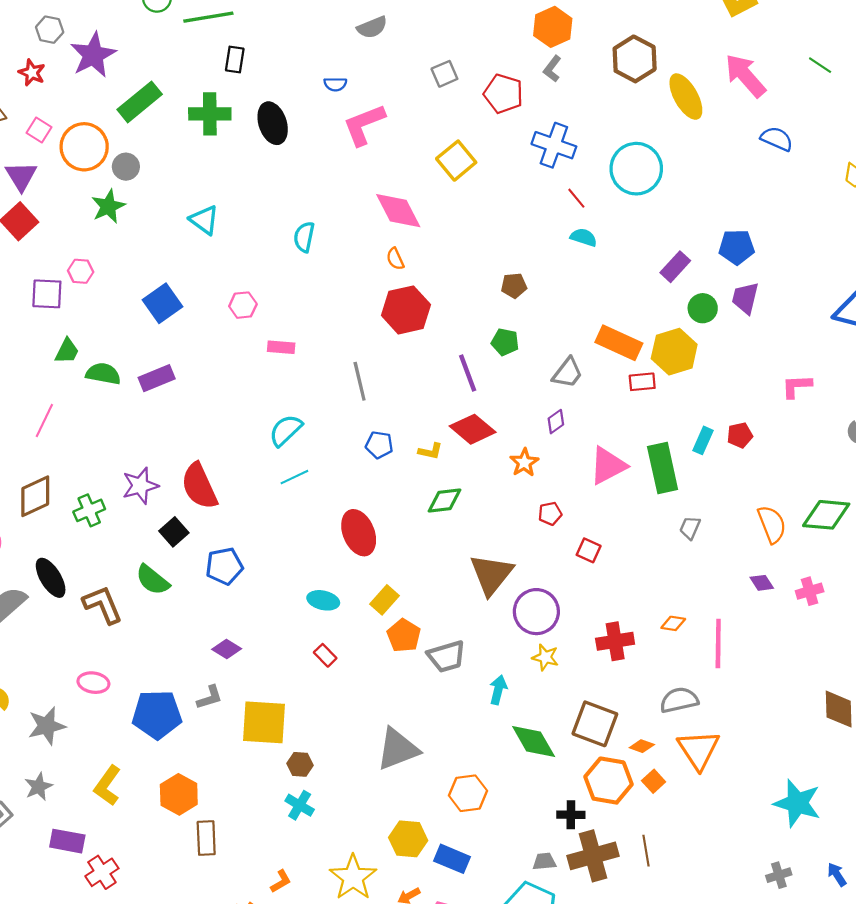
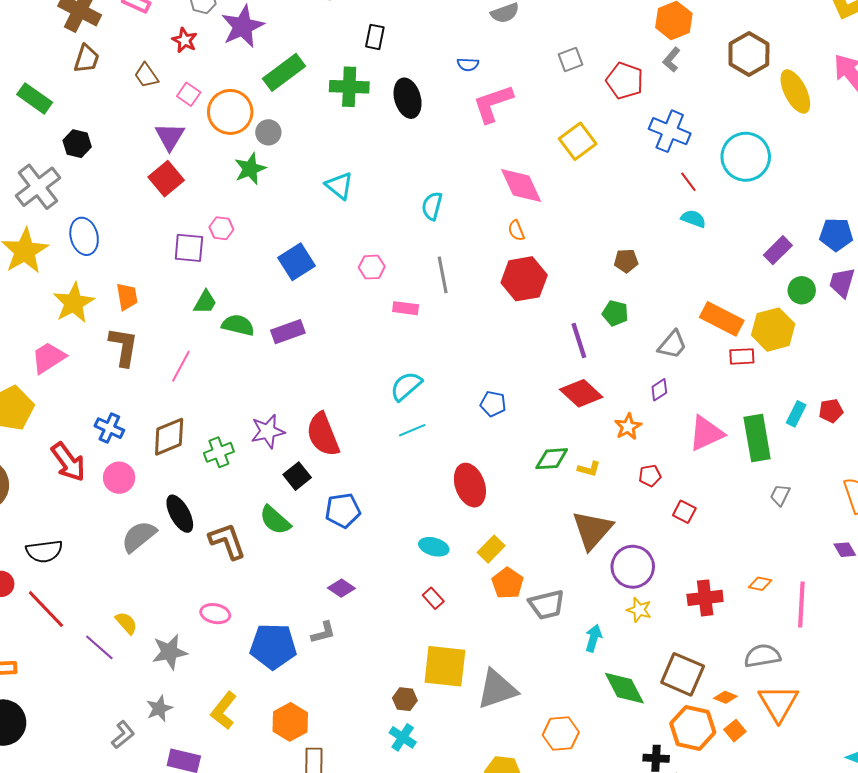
gray line: (360, 381) -> (443, 275), moved
yellow L-shape: (430, 451) -> (589, 469), moved
yellow square: (264, 722) -> (445, 666), moved

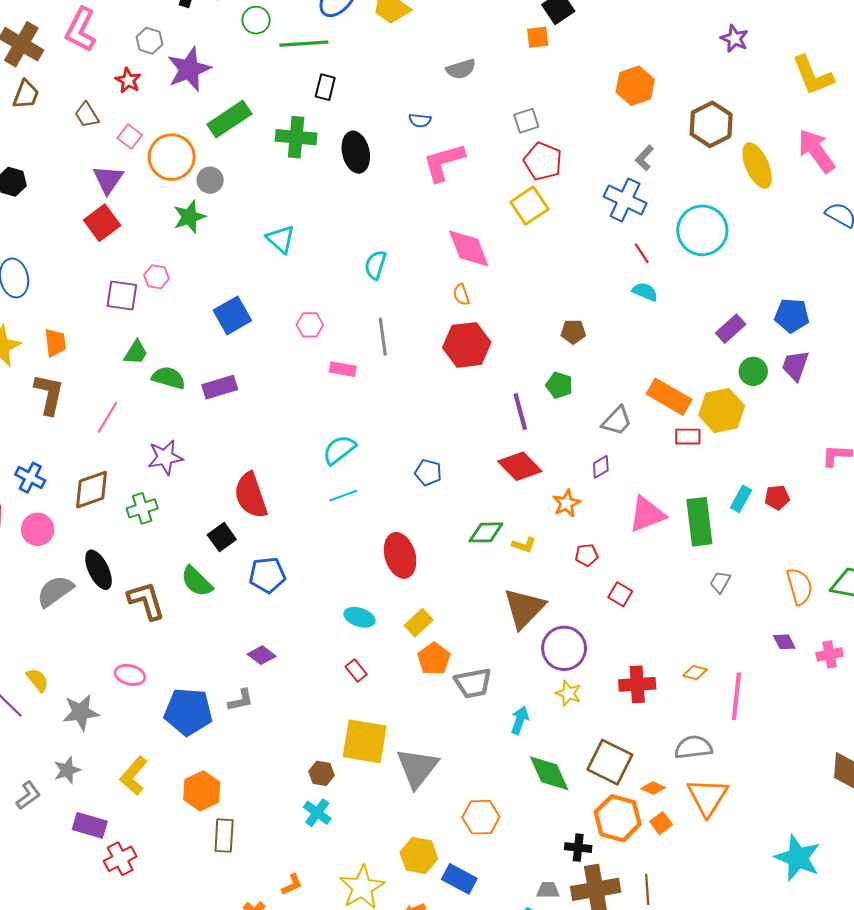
gray L-shape: (672, 60) -> (645, 158), moved
red pentagon: (625, 81) -> (543, 161), moved
purple star: (268, 431) -> (165, 457), moved
gray triangle: (497, 689) -> (417, 768), turned -36

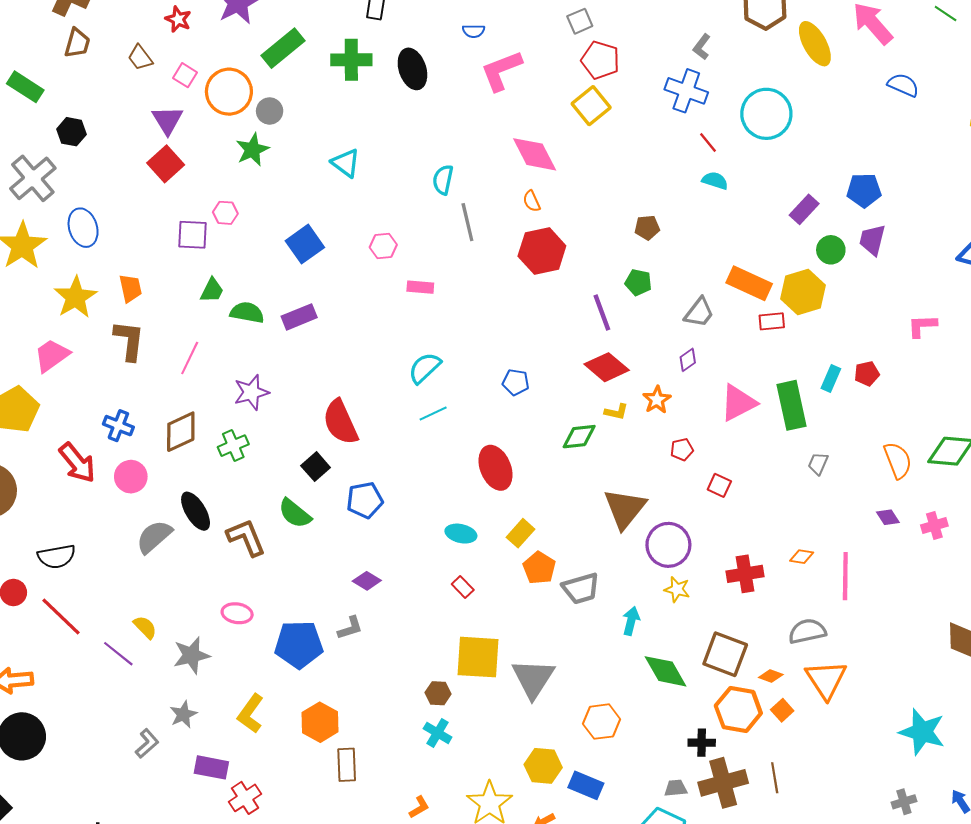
gray line: (383, 337) -> (467, 222), moved
yellow L-shape: (524, 545) -> (616, 412), moved

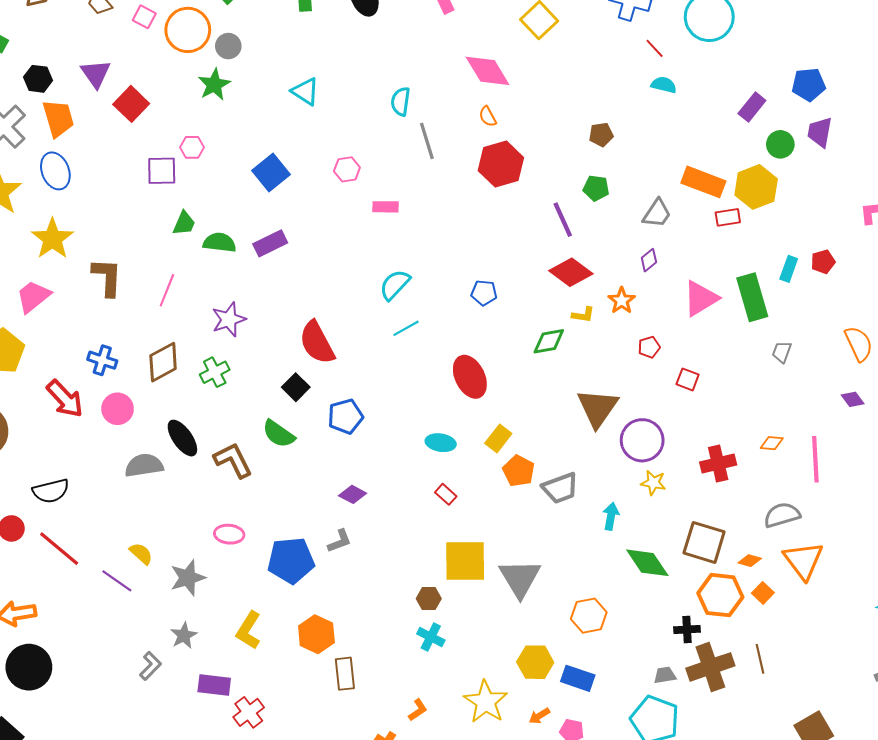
purple triangle: (167, 120) -> (96, 74), moved
orange trapezoid: (130, 288) -> (58, 118), moved, size x1.4
gray semicircle: (154, 537) -> (144, 465), turned 36

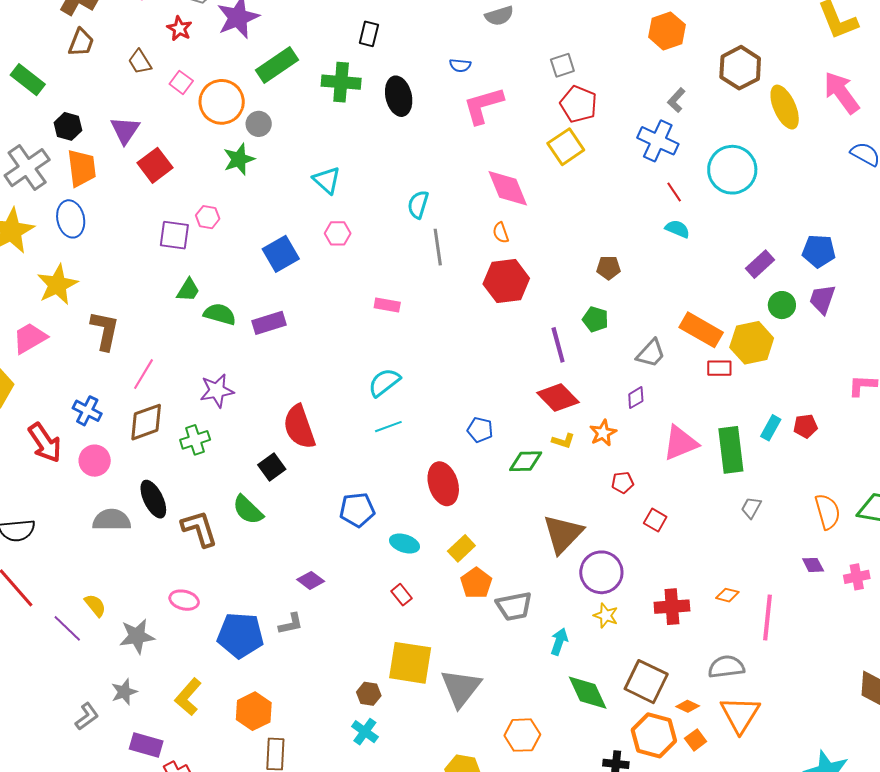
pink hexagon: (347, 169) -> (338, 233), moved
pink line: (167, 290) -> (144, 374), moved
blue pentagon: (484, 293) -> (480, 430), moved
blue pentagon: (345, 416) -> (357, 510), moved

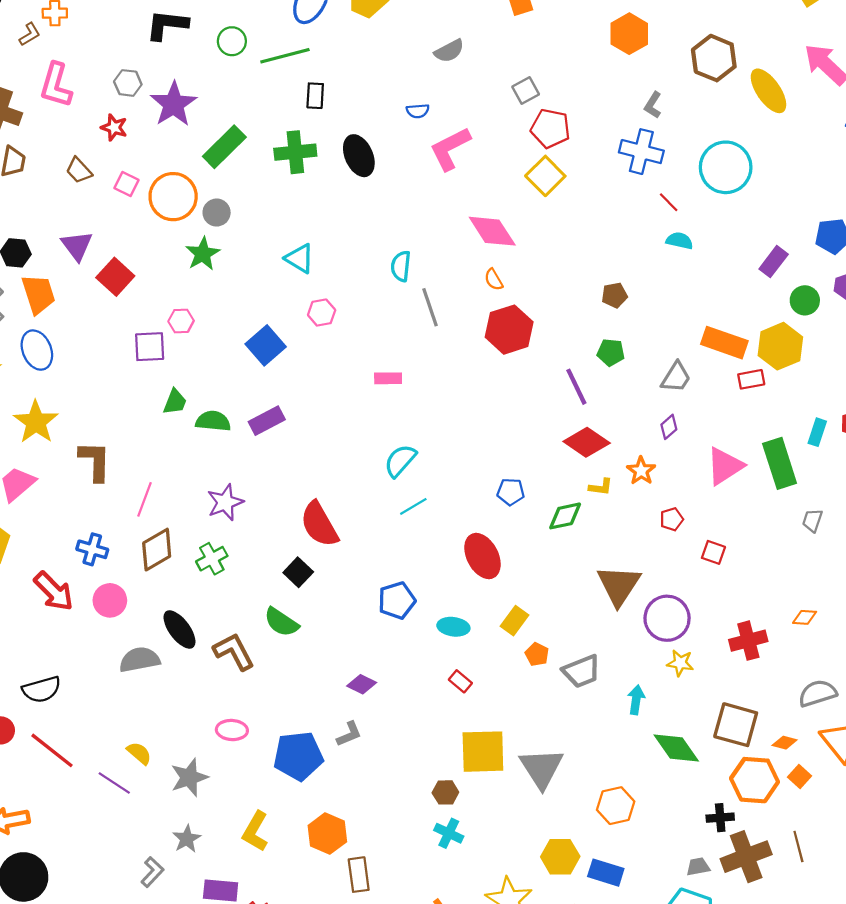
orange pentagon: (476, 583) -> (537, 654), size x0.7

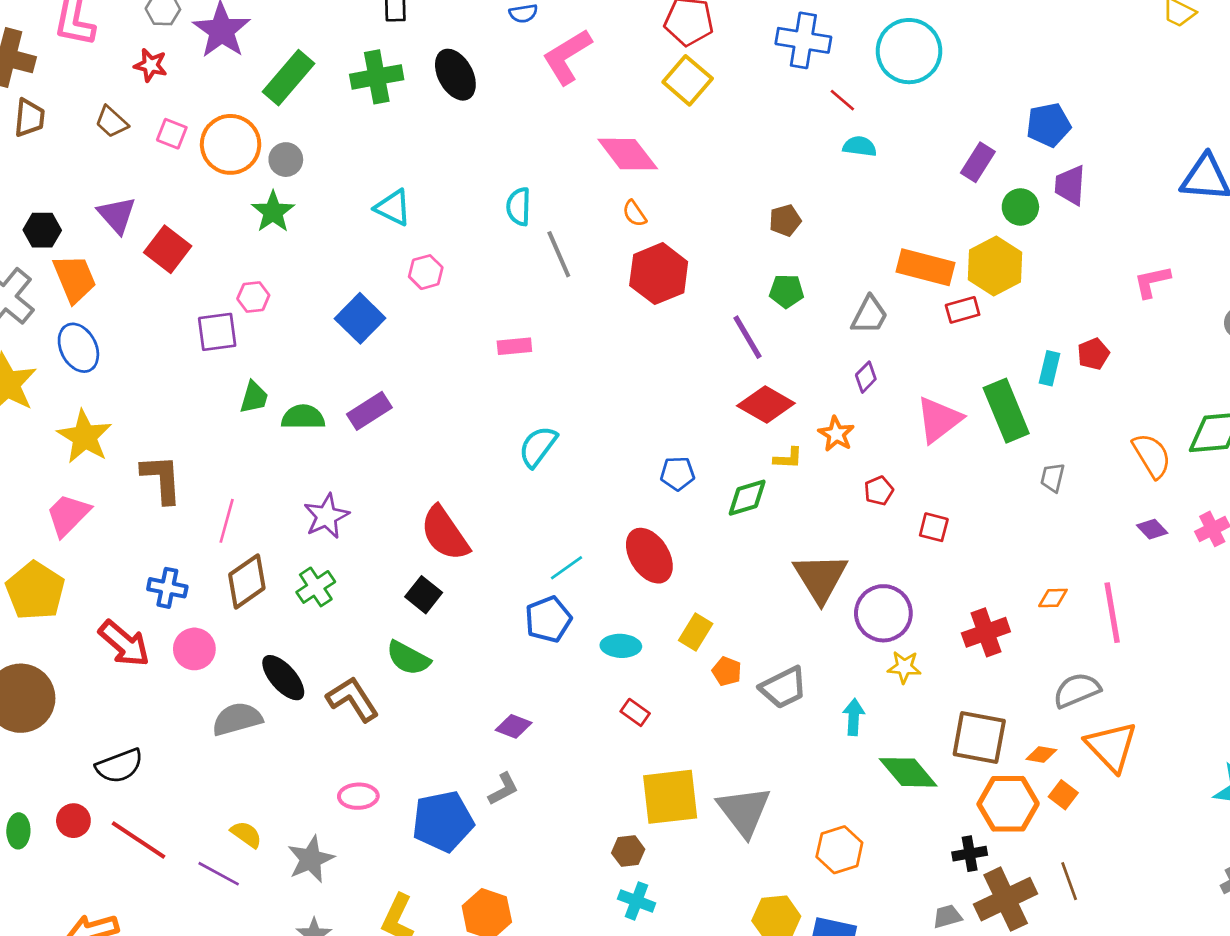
cyan line: (413, 506) -> (566, 568), moved

